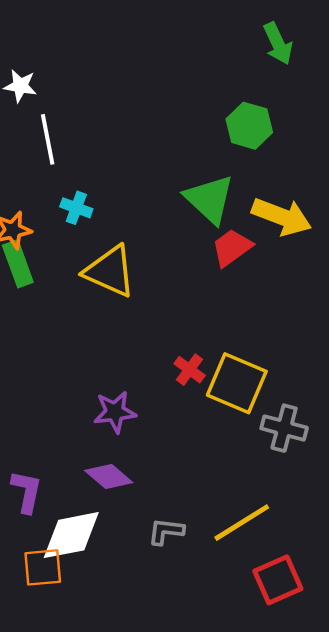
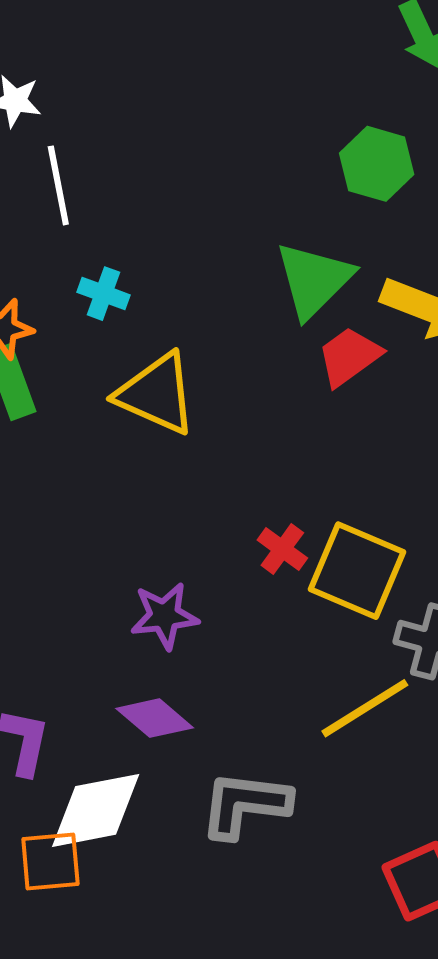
green triangle: (209, 199) -> (314, 280), turned 32
yellow line: (242, 523) -> (365, 708), moved
gray L-shape: (166, 531) -> (245, 805), size x1.6

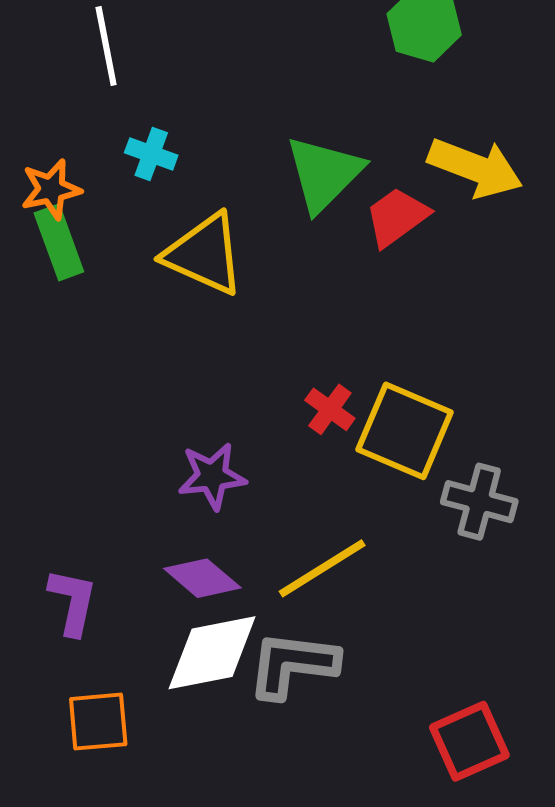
green triangle: (314, 280) -> (324, 174), moved
yellow line: (365, 708) -> (322, 568), moved
white diamond: (96, 810) -> (212, 653), moved

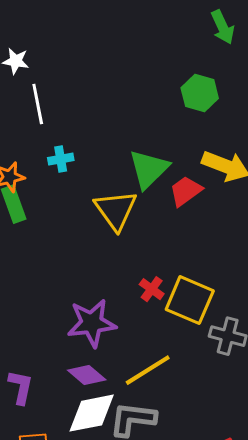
cyan cross: (151, 154) -> (61, 159), turned -30
yellow triangle: (204, 254) -> (116, 210), moved, turned 30
purple star: (212, 476) -> (92, 323), size x1.4

